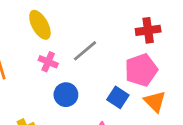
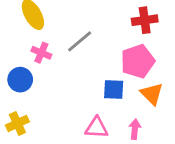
blue circle: (66, 95) -> (20, 80), moved
blue square: (118, 97) -> (114, 90), turned -30

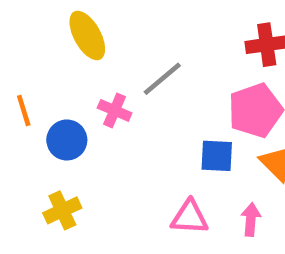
pink cross: (41, 53) -> (115, 110), moved

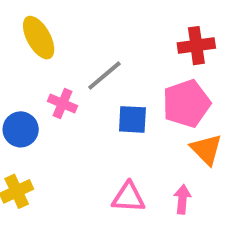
blue square: (217, 156) -> (132, 119), moved

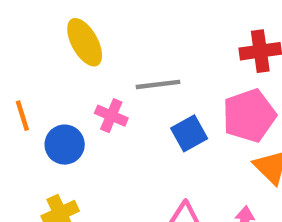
gray line: (104, 75) -> (158, 84), turned 33
blue square: (132, 119) -> (189, 133), turned -32

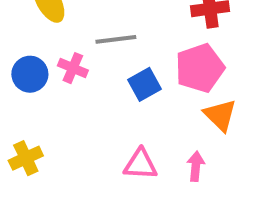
blue circle: (65, 145) -> (30, 74), moved

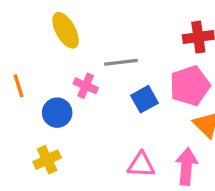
blue circle: (30, 74) -> (57, 113), moved
pink arrow: (196, 166) -> (187, 166), size x1.5

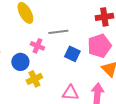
blue square: (145, 99) -> (72, 54), turned -35
yellow cross: (47, 160) -> (34, 79), moved

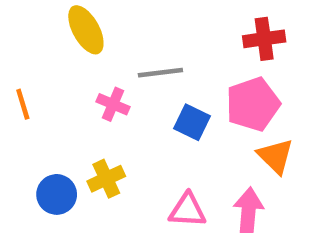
blue circle: (20, 62) -> (57, 194), moved

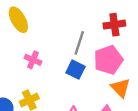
gray line: (160, 73) -> (79, 43), moved, turned -65

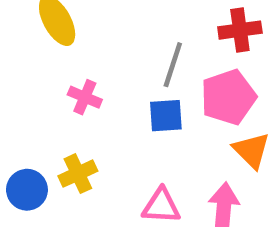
blue square: (76, 70) -> (166, 116), turned -30

